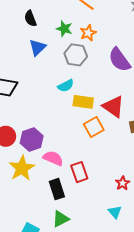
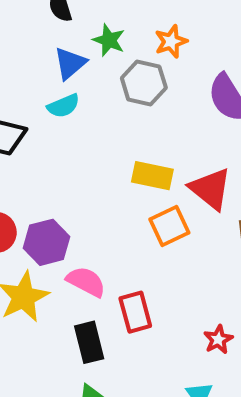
green star: (64, 29) -> (109, 40), moved
cyan semicircle: (66, 86) -> (63, 106), moved

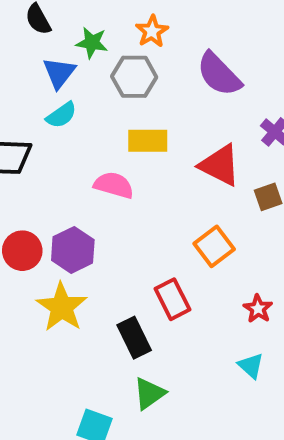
yellow rectangle: (152, 176) -> (148, 141), moved
orange square: (169, 226) -> (214, 246), moved
pink semicircle: (86, 282) -> (114, 185), moved

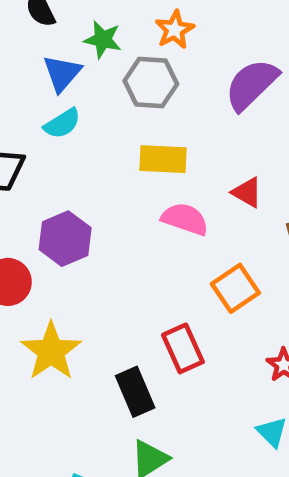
purple semicircle: (219, 74) -> (252, 85), turned 87
red triangle: (220, 165) -> (247, 192), size x0.6
pink semicircle: (114, 185) -> (185, 219), moved
purple hexagon: (73, 250) -> (65, 239), moved

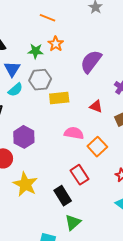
green star: (103, 40) -> (36, 51), moved
gray hexagon: (151, 82) -> (40, 80), moved
pink semicircle: (185, 219) -> (74, 133), moved

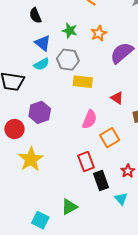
orange star: (56, 44) -> (99, 33), moved
blue triangle: (12, 69) -> (43, 43), turned -36
pink semicircle: (74, 133) -> (90, 119), turned 90
black rectangle: (63, 196) -> (101, 180), moved

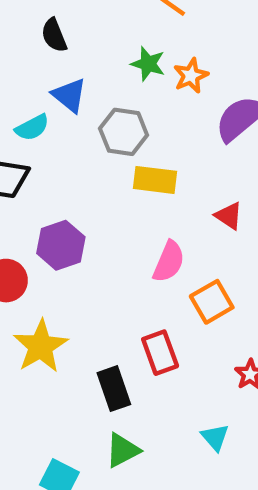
green star: (70, 31) -> (148, 64), moved
cyan semicircle: (41, 64) -> (32, 128), moved
black rectangle: (101, 180) -> (114, 389), moved
cyan triangle: (121, 199) -> (215, 437), moved

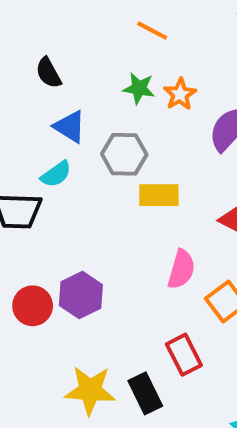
cyan semicircle: (32, 128) -> (56, 174), moved
purple hexagon: (61, 245) -> (81, 295), moved
yellow star: (41, 346) -> (90, 390), moved, turned -30

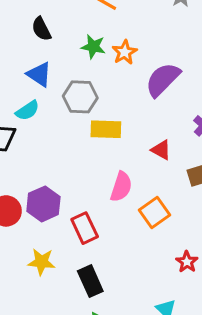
black semicircle: (48, 73) -> (41, 29), moved
red rectangle: (184, 355) -> (85, 228), moved
yellow star: (90, 390) -> (42, 262), moved, size x0.7

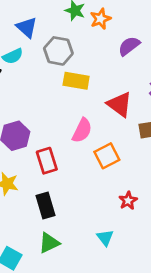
purple semicircle: (163, 80) -> (129, 46), size x0.7
red triangle: (161, 150) -> (120, 104), size x1.5

